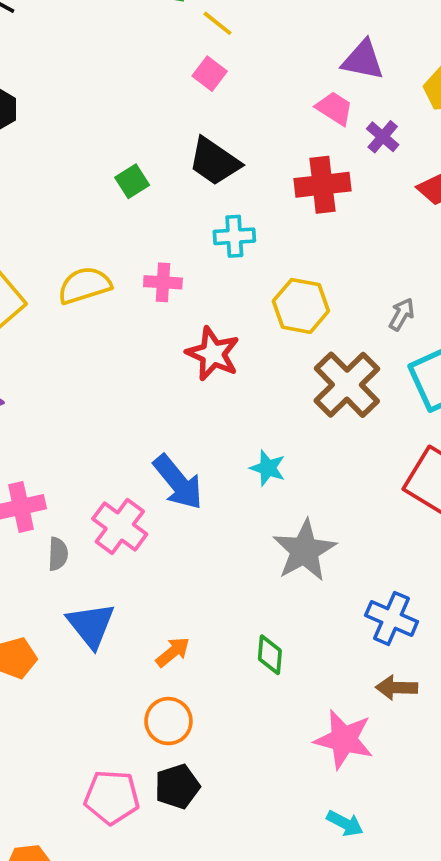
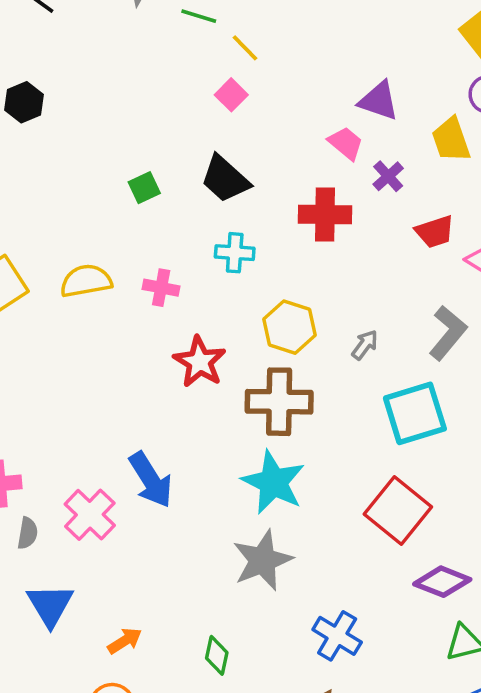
gray arrow: (402, 314) -> (365, 345), moved
brown cross: (347, 385) -> (279, 402), moved, turned 38
cyan star: (268, 468) -> (273, 482), moved, size x1.8

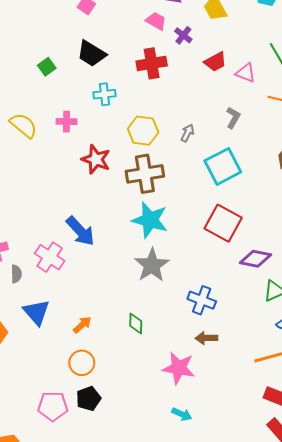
yellow semicircle: (86, 281) -> (23, 125), turned 60
gray L-shape: (448, 333) -> (233, 118), size x0.7

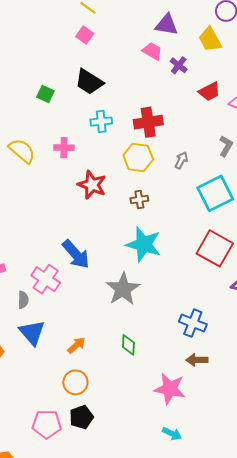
red cross: (152, 63) -> (148, 122), moved
green square: (47, 67) -> (45, 94), turned -30
brown cross: (145, 174) -> (139, 199), size x0.5
gray star: (152, 265) -> (123, 289), moved
gray semicircle: (16, 274) -> (23, 300), moved

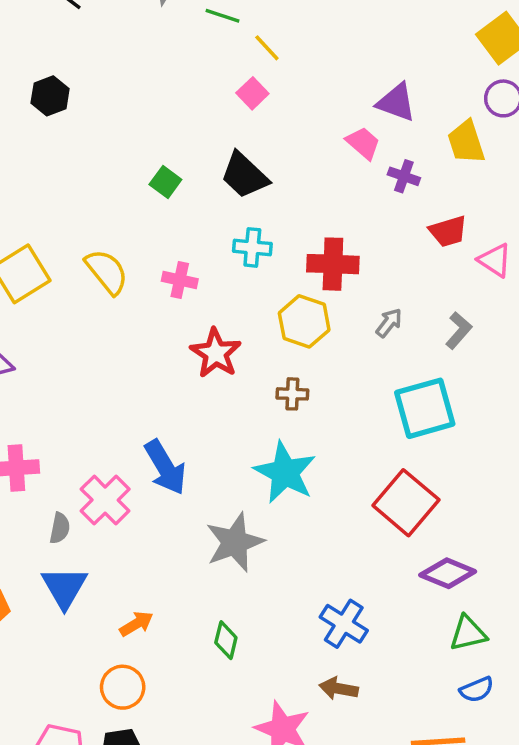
purple cross: (179, 65) -> (404, 176), turned -30
gray arrow: (181, 160) -> (389, 323), moved

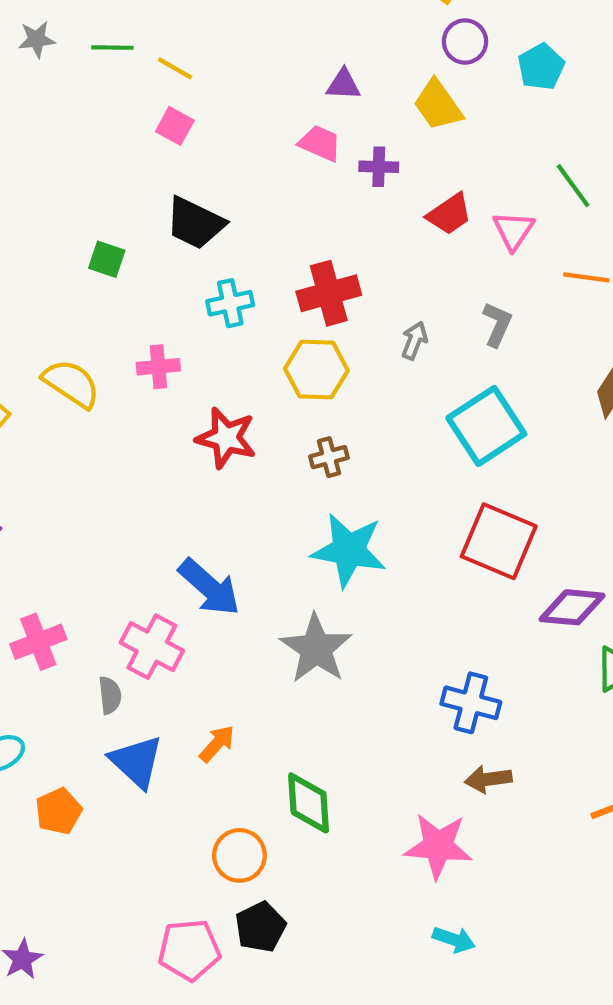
purple triangle: (396, 102) -> (343, 85), size x0.7
pink triangle: (495, 260) -> (513, 230), turned 48
orange arrow: (136, 624) -> (217, 744), moved
green diamond: (226, 640) -> (309, 803), moved, size x1.4

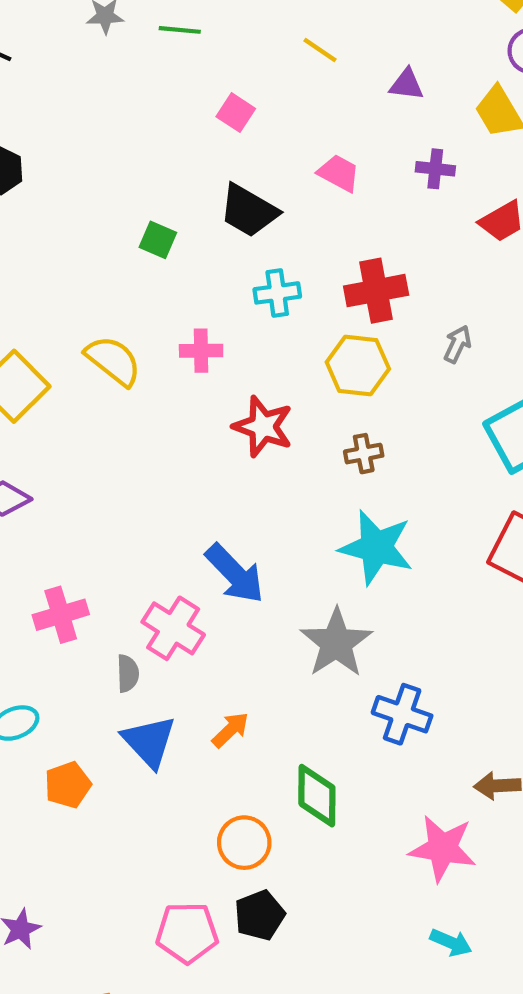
yellow line: (175, 68) -> (320, 50), moved
pink trapezoid: (320, 143) -> (339, 173), moved
blue cross: (471, 703) -> (402, 714), moved

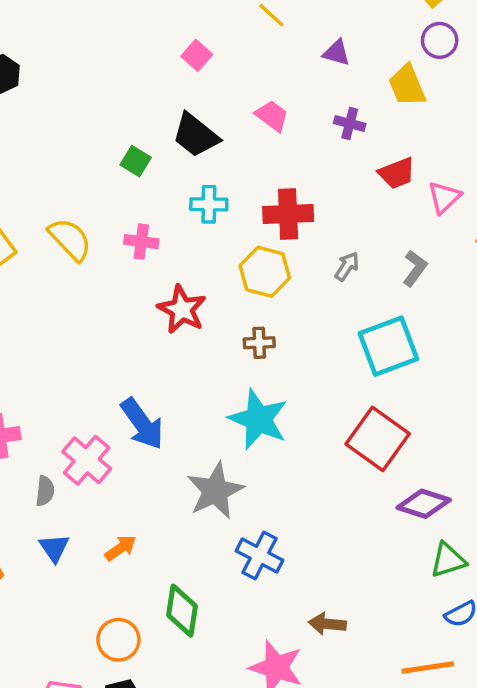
green square: (158, 240) -> (136, 161), moved
blue triangle: (149, 742) -> (54, 548), size x0.7

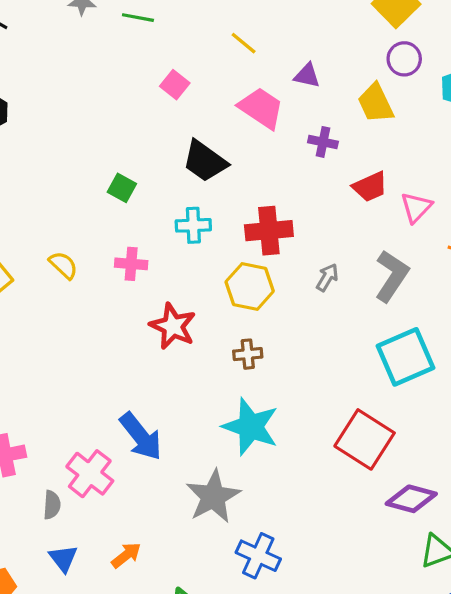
pink trapezoid: (272, 116) -> (261, 108), moved, size x1.4
black trapezoid: (196, 135) -> (205, 161), moved
yellow semicircle: (70, 239) -> (63, 265), size x0.7
gray L-shape: (415, 268) -> (392, 276), size x1.5
cyan square: (388, 346) -> (406, 357), moved

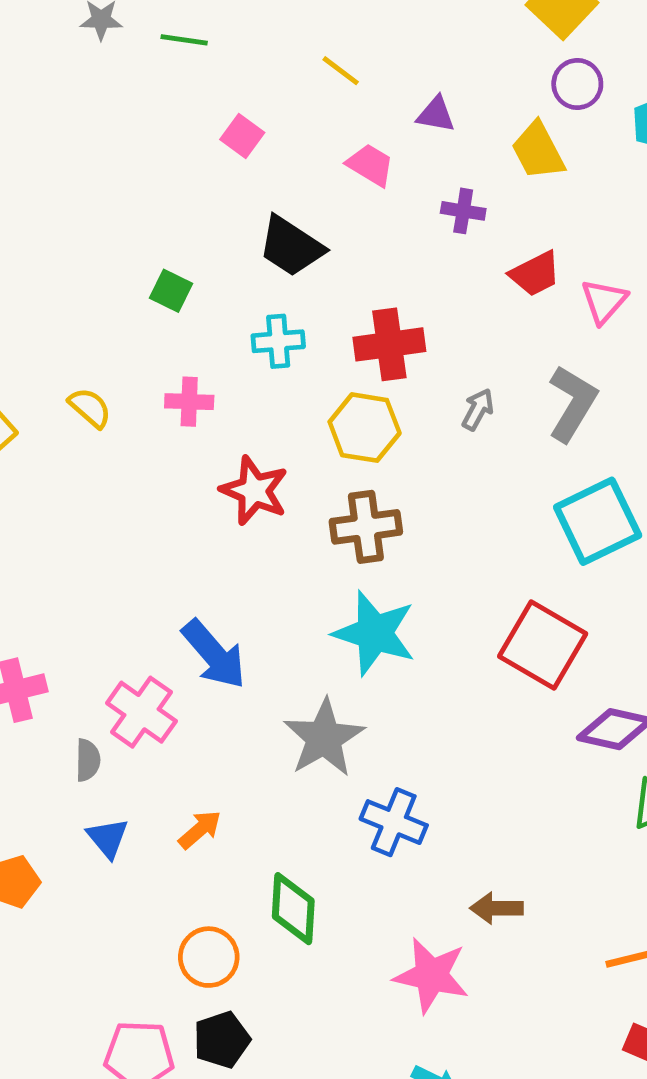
pink trapezoid: (261, 108) -> (370, 165), size x0.7
brown cross: (248, 354) -> (366, 527), size x1.6

